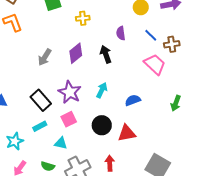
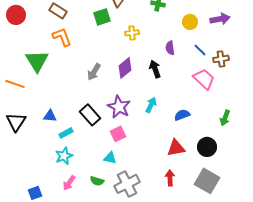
black circle: (102, 125) -> (207, 147), moved
cyan rectangle: (40, 126) -> (66, 133), moved
red arrow: (110, 163) -> (170, 178), moved

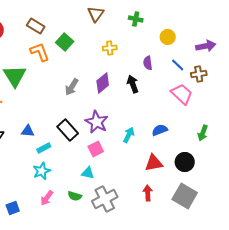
green square: (102, 17) -> (65, 42), moved, turned -30
purple arrow: (220, 19) -> (206, 46), moved
cyan arrow: (151, 105) -> (129, 135), moved

